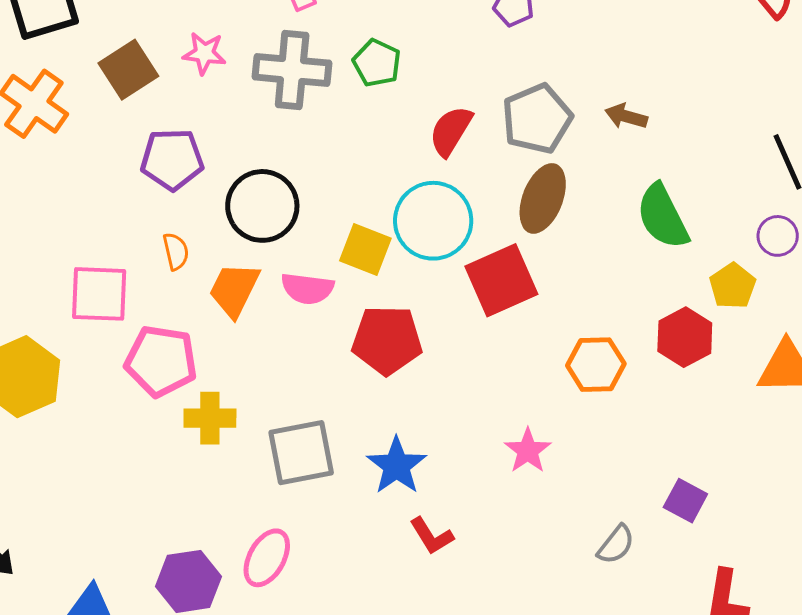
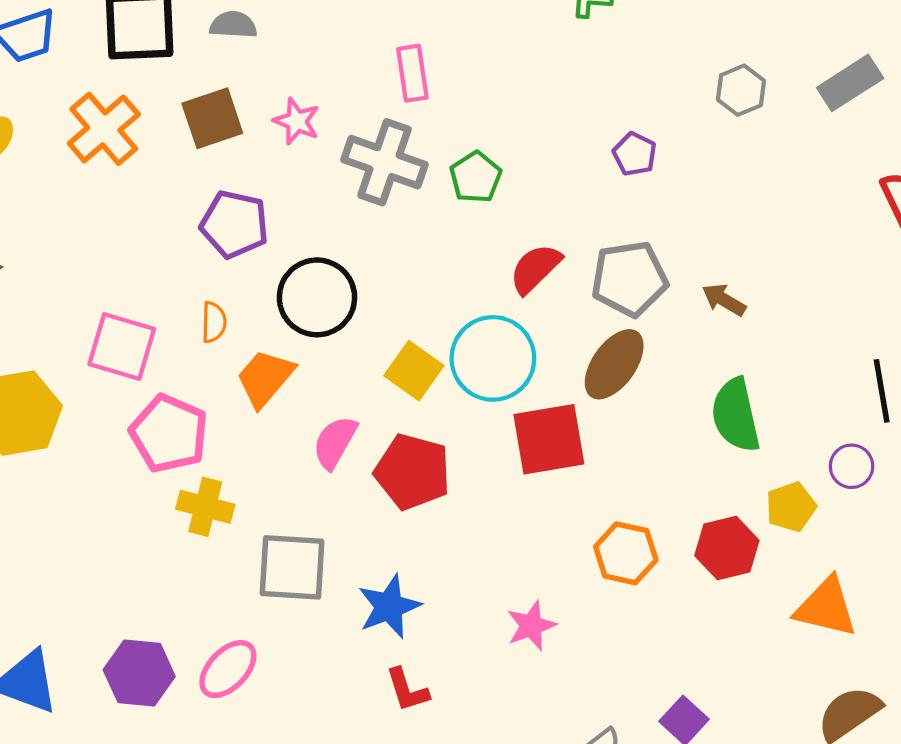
pink semicircle: (307, 288) -> (335, 442), moved, turned 98

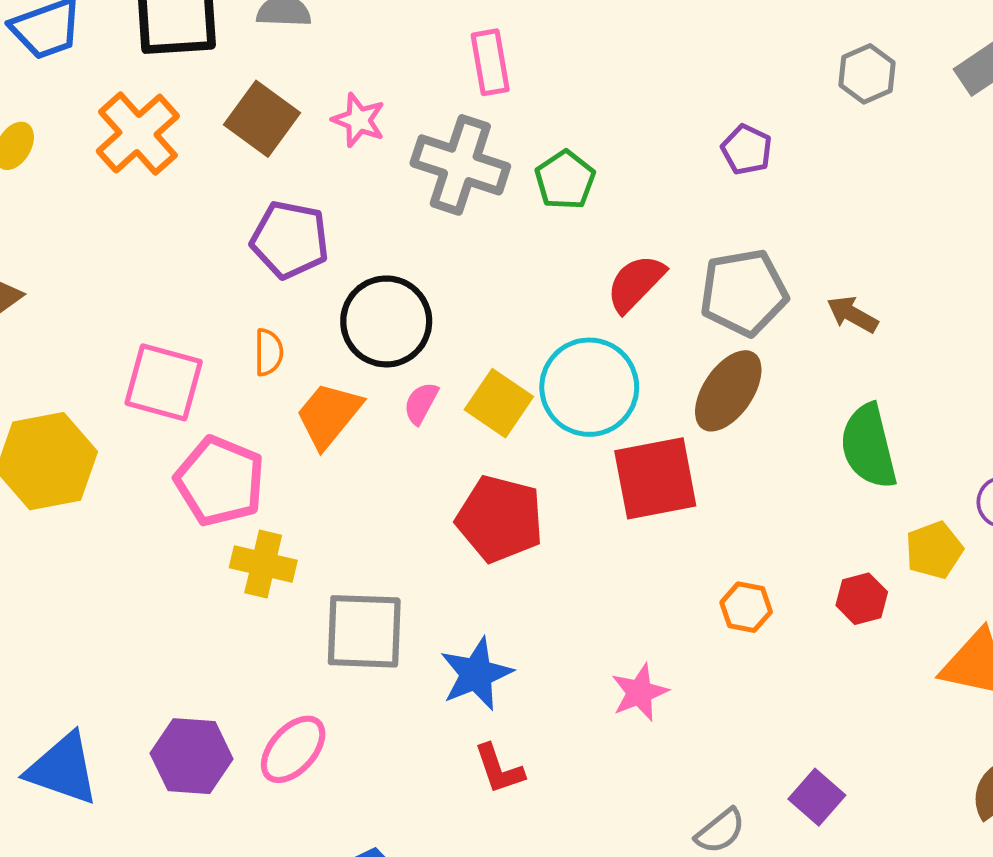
brown square: (212, 118) -> (262, 119), turned -34
pink semicircle: (335, 442) -> (421, 403), moved, size x0.7
red hexagon: (727, 548) -> (862, 599), size x0.7
orange hexagon: (626, 553) -> (746, 607), size x0.7

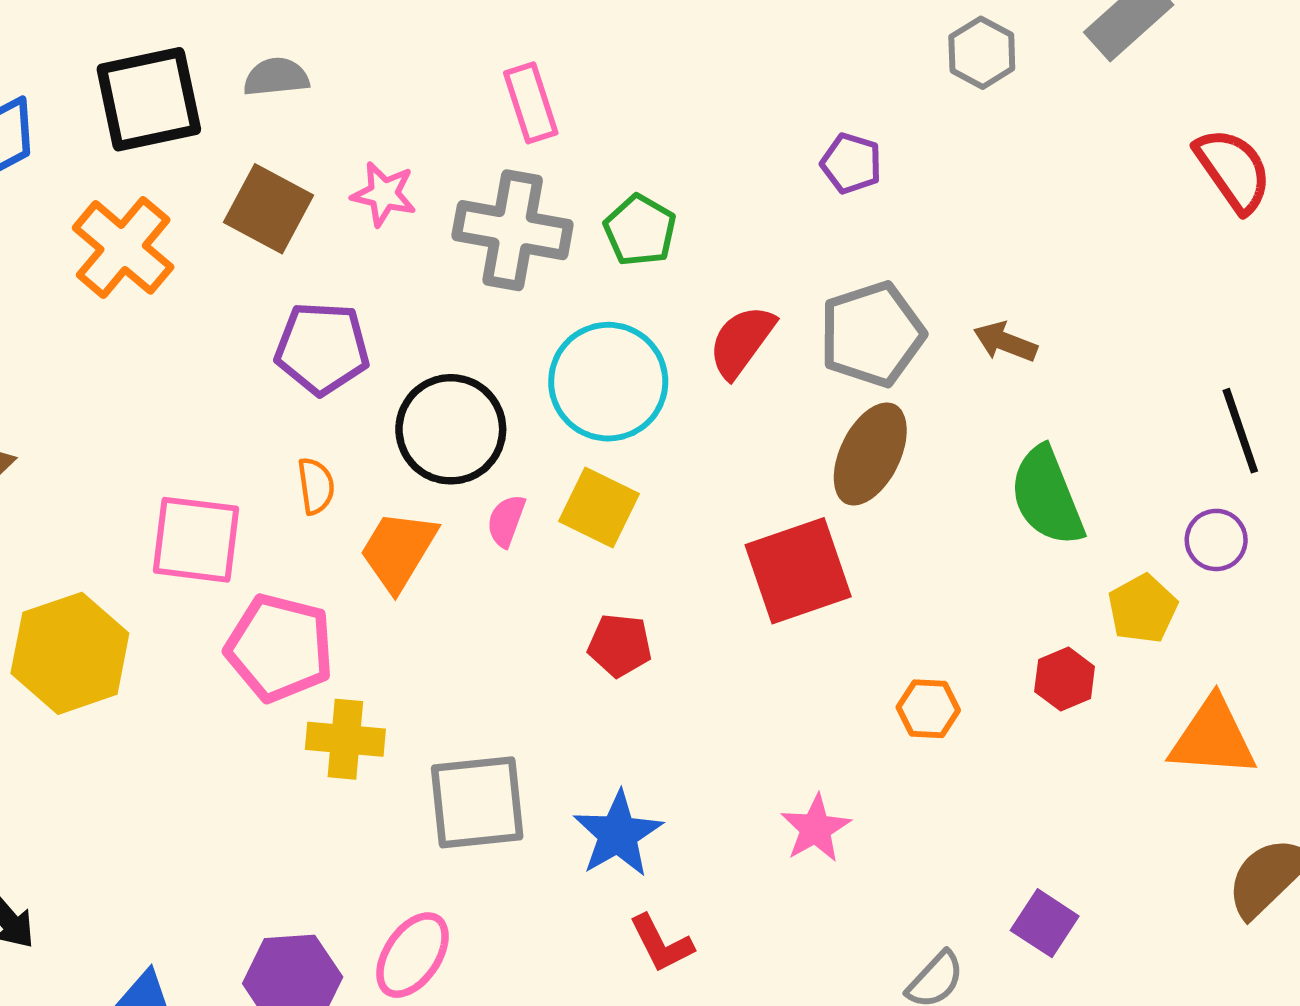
cyan circle: (589, 387) -> (608, 382), moved
red pentagon: (500, 519) -> (620, 645), size x0.6

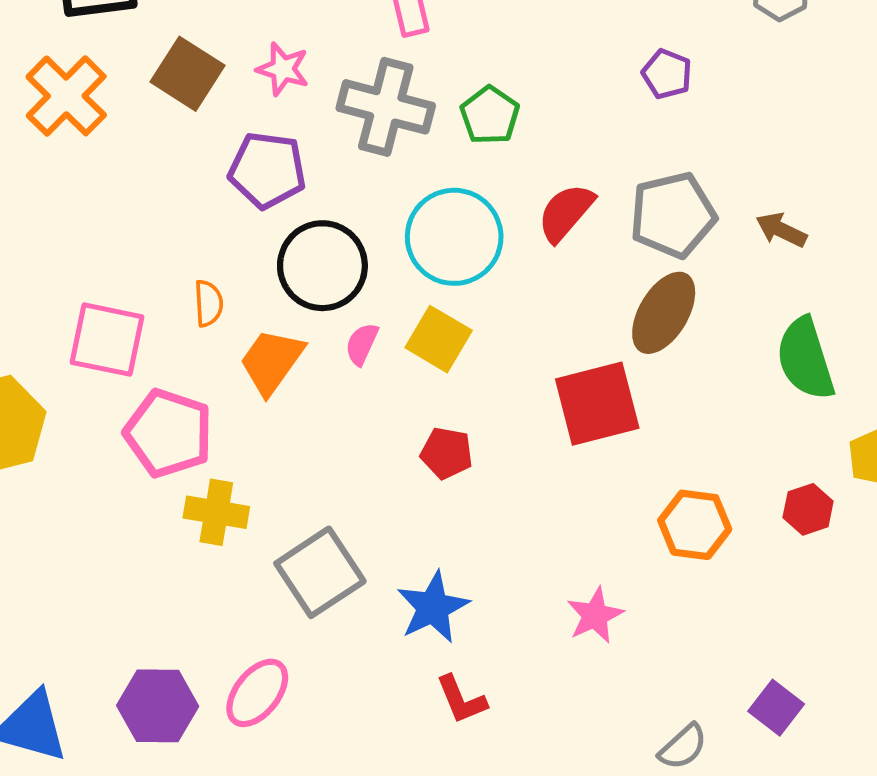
purple pentagon: (322, 348) -> (267, 170), moved
orange hexagon: (928, 709) -> (695, 525), size x1.4
gray square: (477, 802) -> (320, 572), turned -32

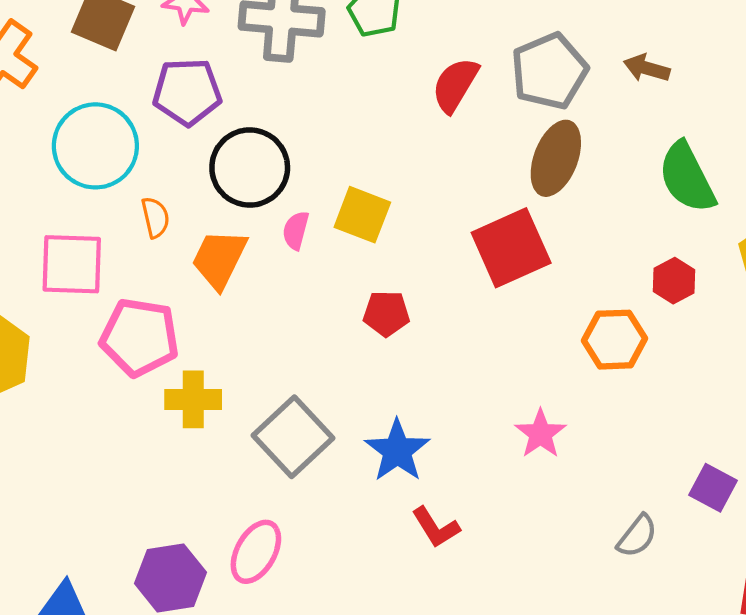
cyan circle: (454, 237) -> (95, 146), moved
red hexagon: (808, 509) -> (674, 281), moved

